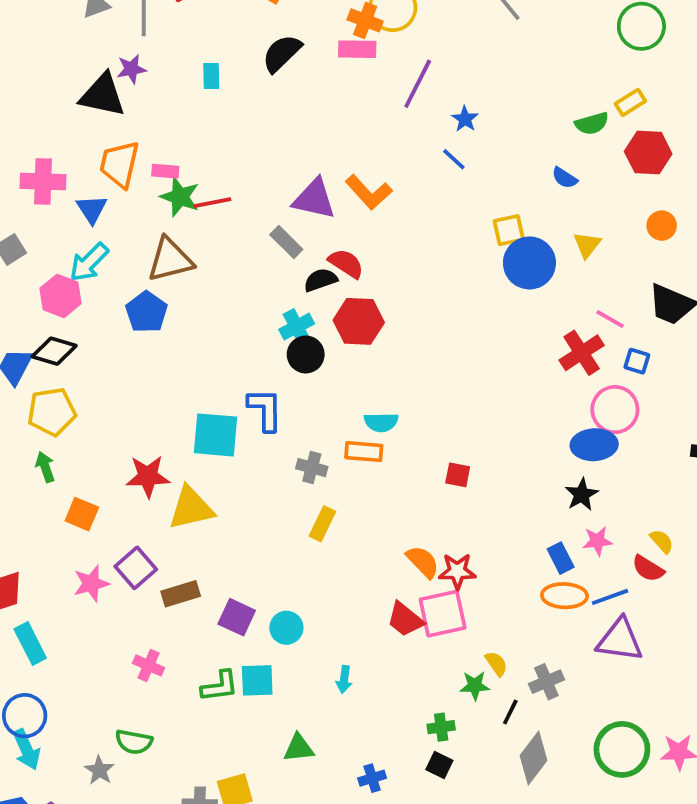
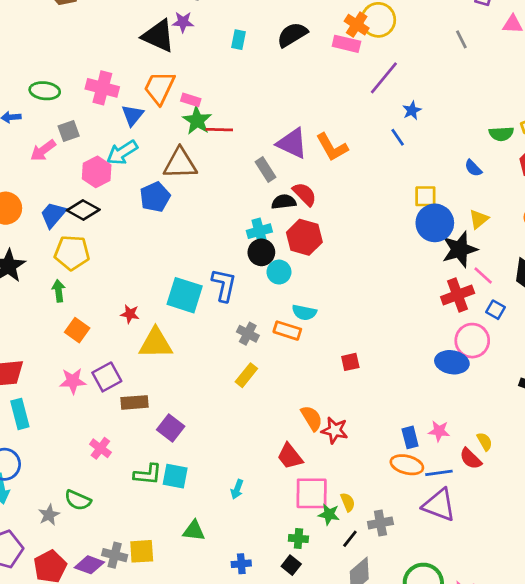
red square: (458, 475) -> (350, 362), turned -36
red star: (148, 476) -> (130, 314), size x0.6
black star: (582, 495) -> (460, 249), moved, size x1.5
pink square: (443, 614) -> (312, 493), moved
cyan circle: (286, 628) -> (279, 272), moved

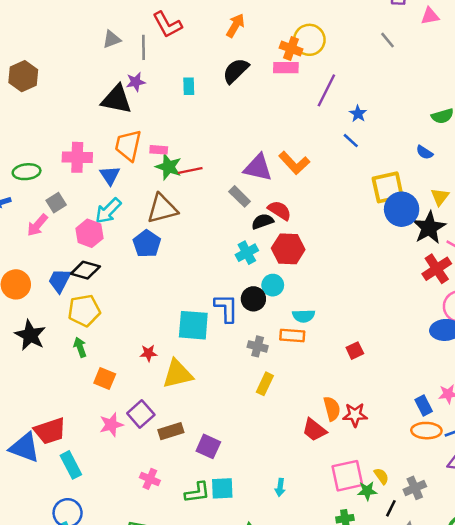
yellow square: (425, 196) -> (388, 187), size x1.5
black circle: (261, 252) -> (253, 299), moved
orange semicircle: (312, 418) -> (332, 409), turned 30
red trapezoid: (290, 456) -> (314, 430), moved

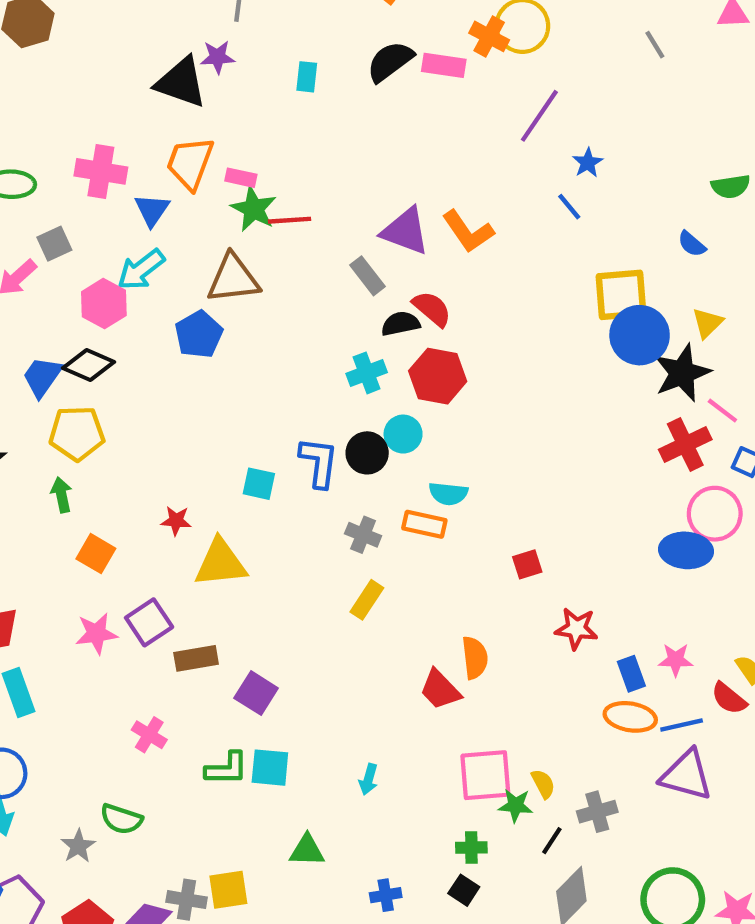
pink rectangle: (286, 68) -> (444, 65), moved
cyan square: (193, 325) -> (259, 484), size x0.6
red star: (355, 415) -> (576, 629), moved

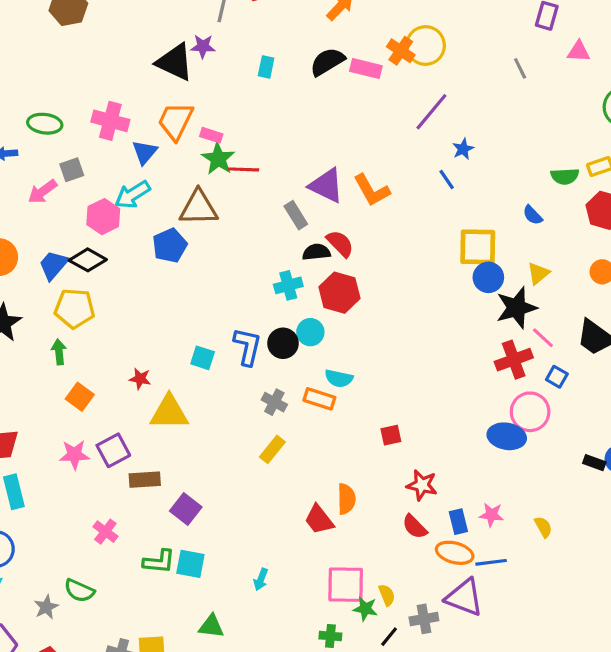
blue circle: (640, 335) -> (488, 277), size x0.7
red semicircle: (729, 698) -> (415, 527), moved
purple triangle: (686, 775) -> (464, 597), moved

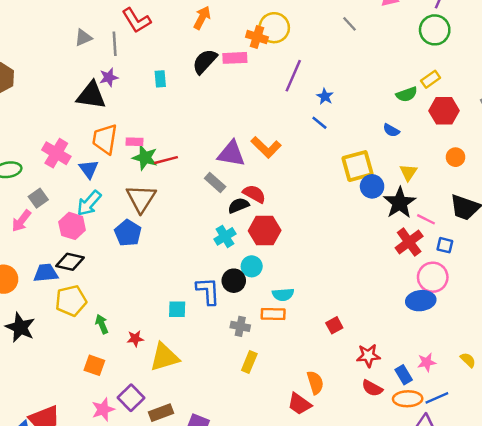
pink cross: (110, 121) -> (56, 153), turned 32
brown triangle: (199, 208) -> (141, 198), turned -40
blue trapezoid: (53, 265) -> (46, 273), turned 60
green arrow: (59, 352) -> (102, 324), moved

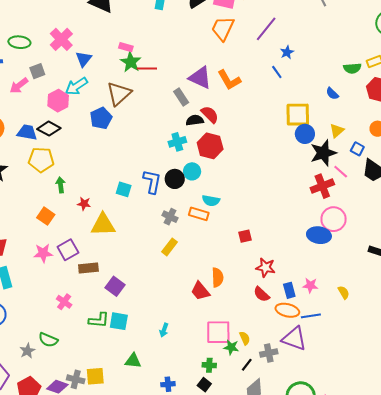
orange trapezoid: (105, 139) -> (223, 28), moved
blue square: (445, 245) -> (357, 149), moved

